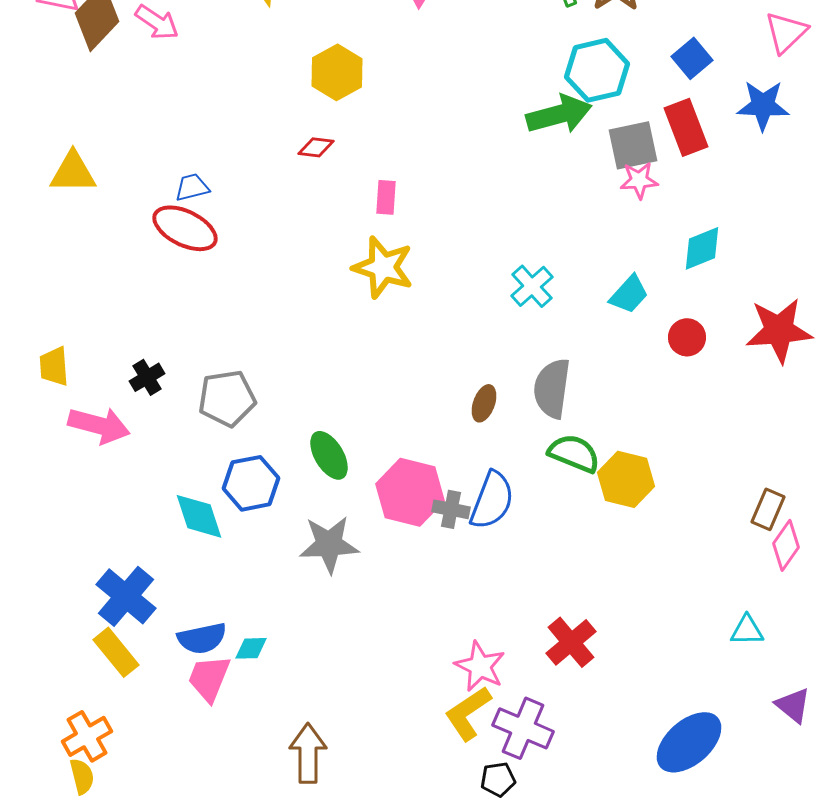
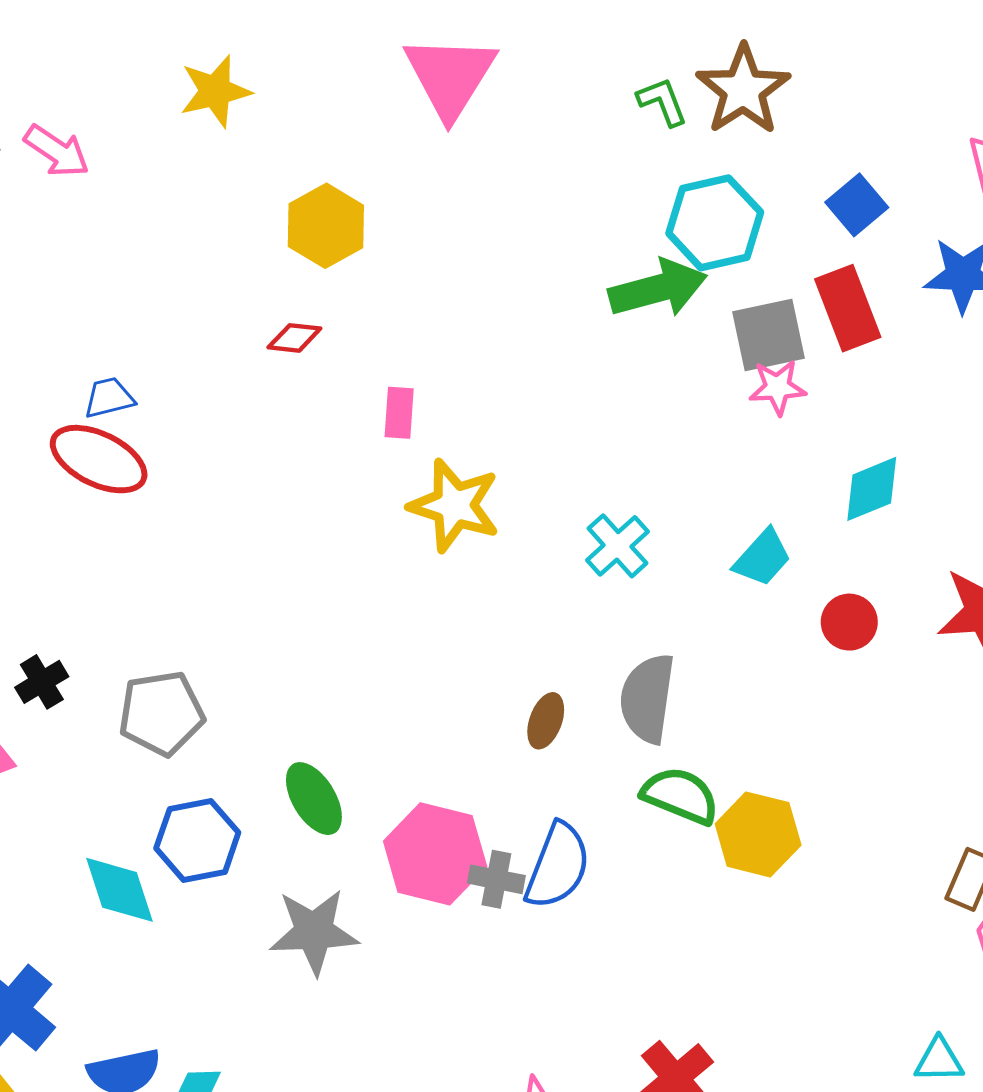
yellow star: (383, 267) -> (455, 505), moved

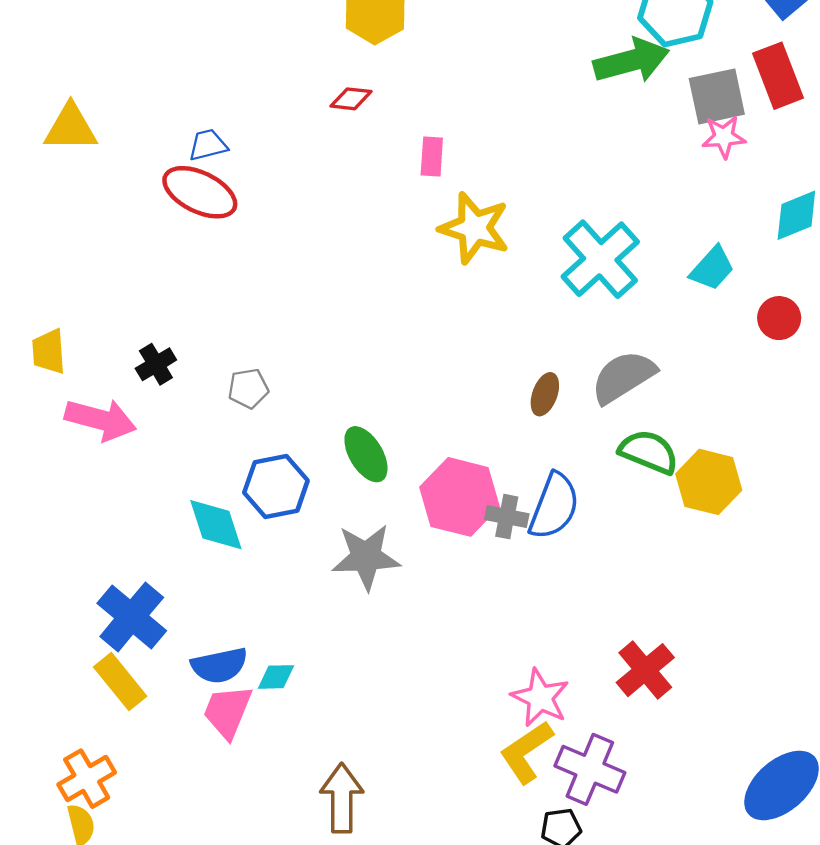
cyan cross: (618, 546) -> (600, 259), size x1.6
gray semicircle: (647, 698) -> (623, 377), turned 50
gray pentagon: (161, 713) -> (248, 388), size x0.6

